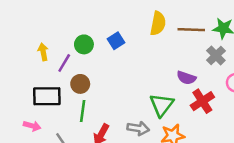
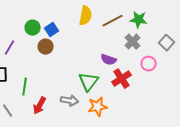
brown line: (191, 30) -> (113, 21), turned -30
green circle: (84, 44) -> (33, 28), moved
brown circle: (80, 84) -> (46, 47), moved

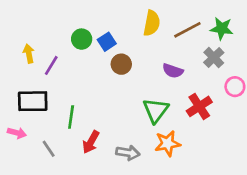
brown circle: (46, 47) -> (121, 64), moved
purple semicircle: (109, 60) -> (173, 71), moved
gray arrow: (70, 101) -> (128, 153), moved

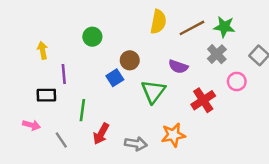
blue square: (107, 42) -> (115, 78), moved
purple line: (51, 65) -> (64, 74), moved, turned -36
black rectangle: (33, 101) -> (46, 95), size x0.7
green triangle: (156, 110) -> (153, 91), moved

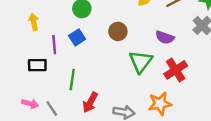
blue square: (115, 78) -> (77, 37), moved
red cross: (203, 100) -> (176, 70), moved
pink arrow: (31, 125) -> (30, 104), moved

